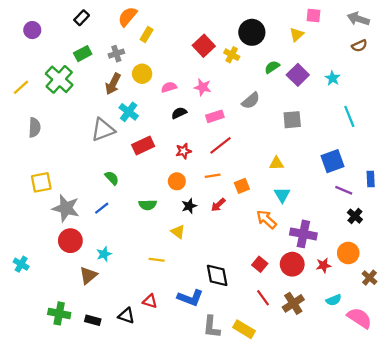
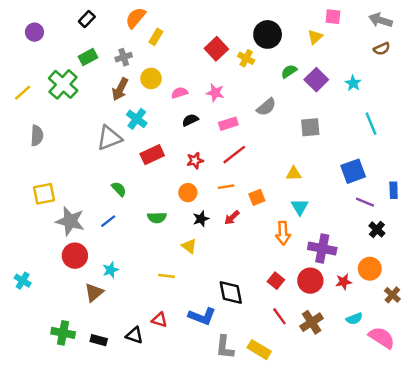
orange arrow: (266, 219) -> (283, 233), turned -135

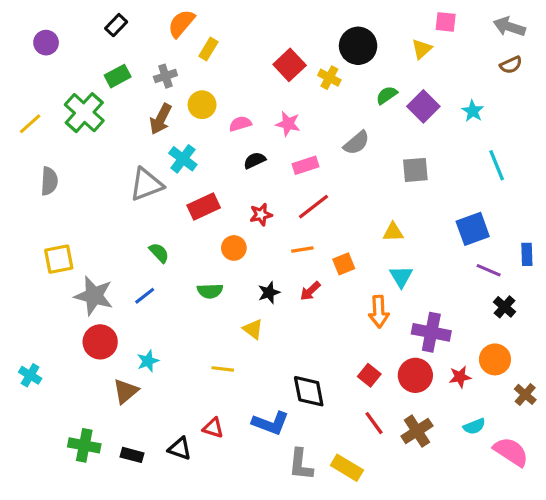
orange circle: (188, 193) -> (234, 248), moved

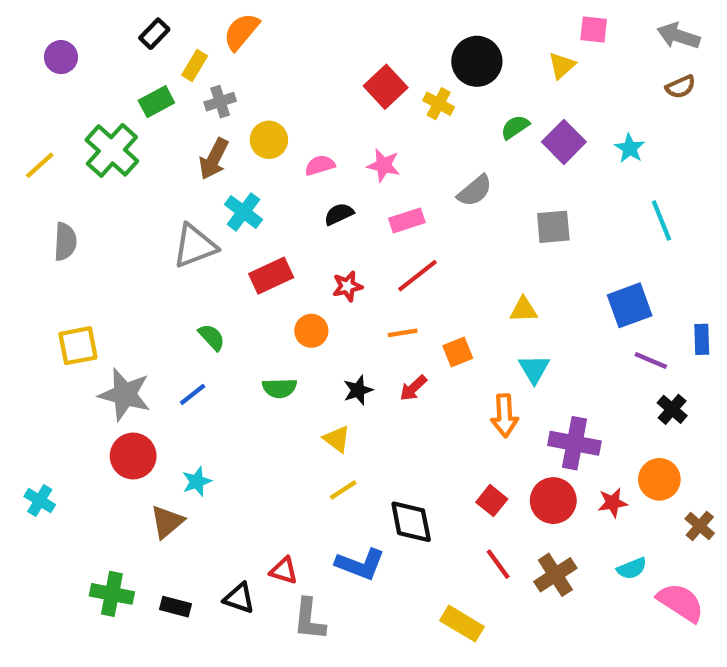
yellow rectangle: (208, 49) -> (195, 66), moved
yellow line: (223, 369) -> (343, 490), moved, turned -40
gray L-shape: (301, 464) -> (309, 619), moved

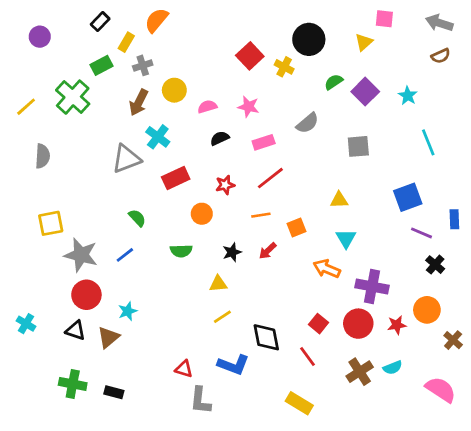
orange arrow: (504, 416) -> (327, 269), turned 116
yellow triangle: (337, 439) -> (218, 284), turned -42
red line: (498, 564) -> (307, 357), moved
cyan semicircle: (632, 568) -> (393, 368), moved
black triangle: (239, 598) -> (75, 330), moved

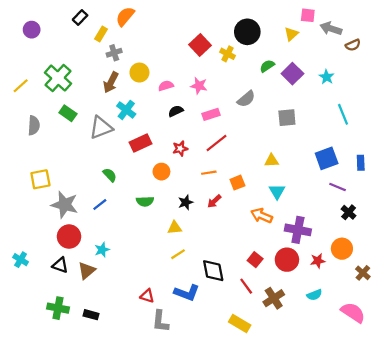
gray arrow: (439, 23) -> (331, 29), moved
green rectangle: (102, 65) -> (68, 113), moved, turned 63
blue rectangle: (454, 219) -> (361, 163), moved
brown cross: (360, 372) -> (274, 298), moved

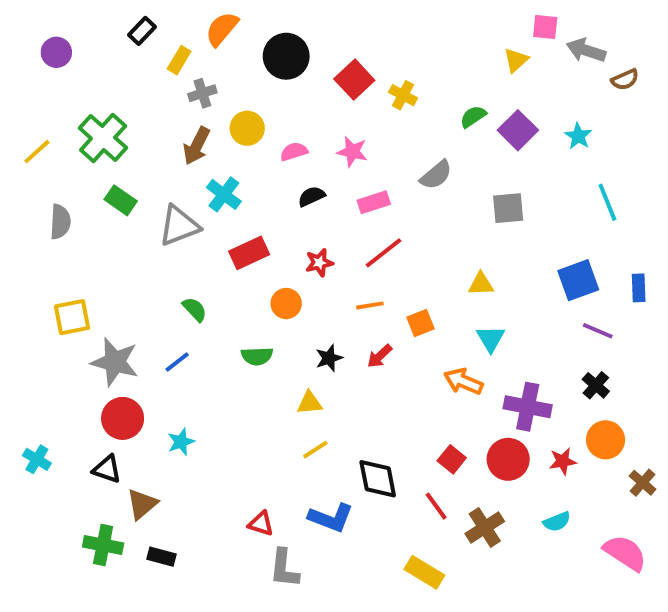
black circle: (247, 32) -> (286, 56), moved
black cross: (349, 212) -> (596, 385), moved
brown triangle: (87, 271) -> (142, 504), moved

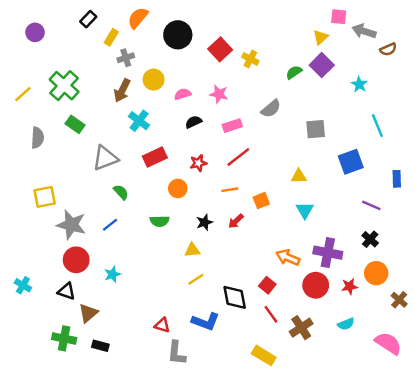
purple square: (518, 130) -> (322, 65), moved
gray triangle: (179, 226) -> (105, 158), moved
blue square: (578, 280) -> (351, 162), moved
orange arrow: (463, 381) -> (288, 257), moved
red square: (452, 459) -> (267, 285), moved

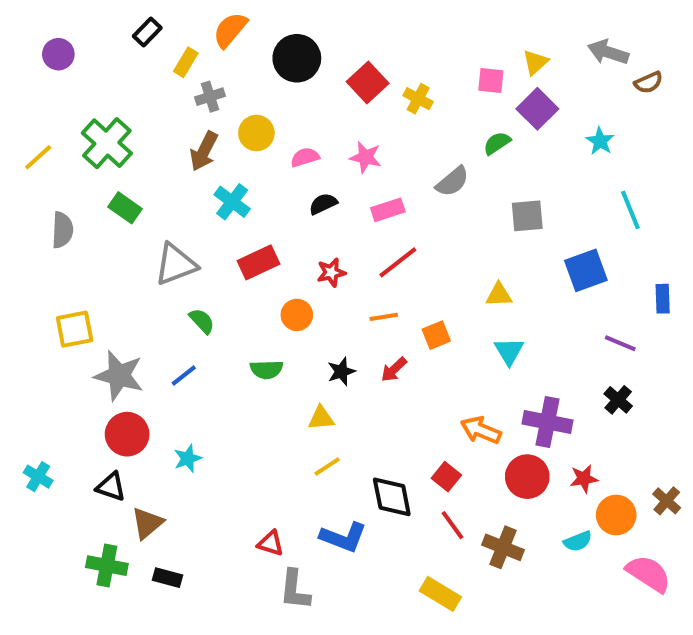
pink square: (339, 17) -> (491, 80), moved
green semicircle: (294, 72) -> (497, 143), moved
orange circle: (376, 273) -> (616, 515), moved
brown cross: (301, 328) -> (503, 547), turned -35

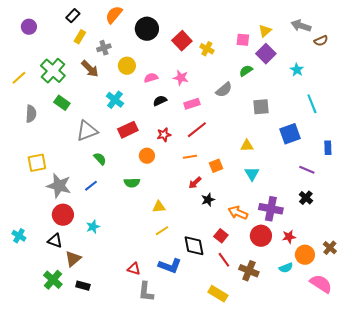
yellow rectangle: (186, 62) -> (80, 37), moved
brown arrow: (204, 151) -> (90, 69), moved, turned -72
black star: (341, 372) -> (208, 200), moved
green cross: (107, 566) -> (53, 280), turned 30

